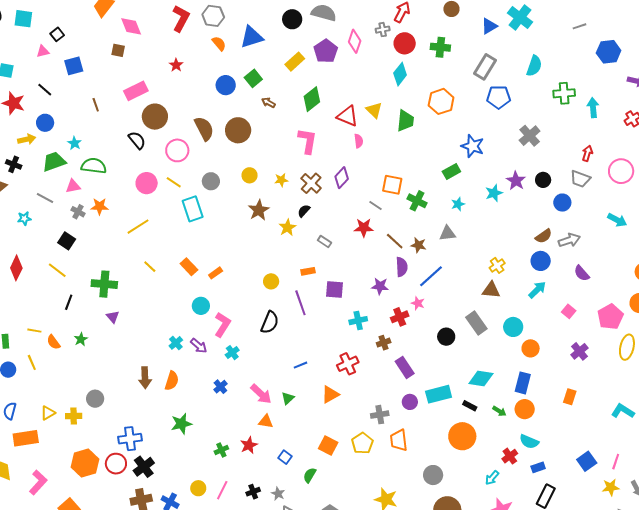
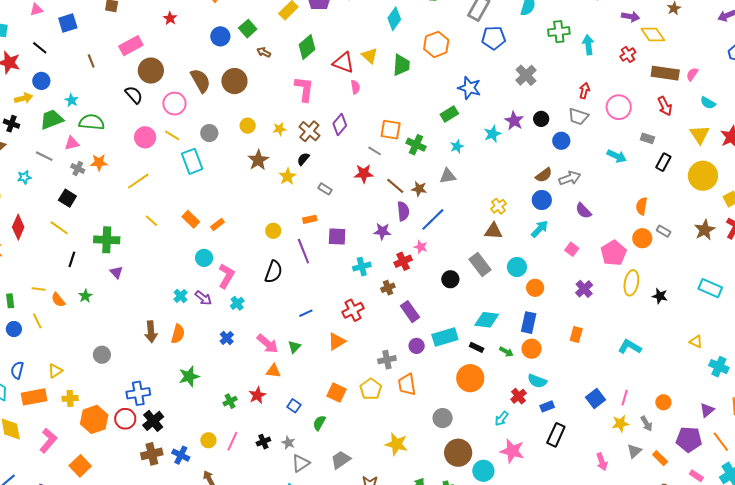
yellow cross: (74, 416) -> (70, 398), moved

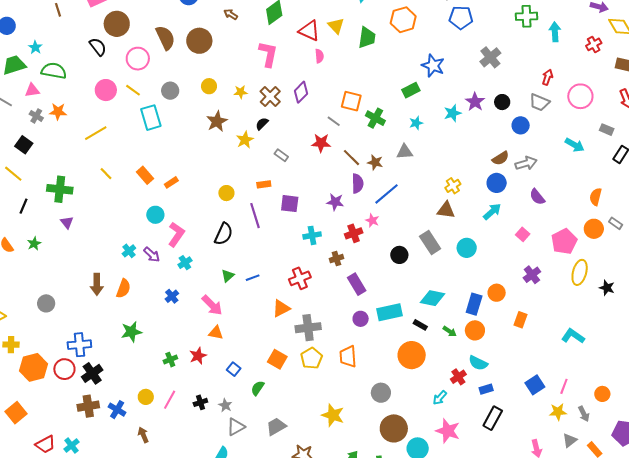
orange circle: (535, 288) -> (497, 293), moved
green triangle: (294, 347) -> (228, 276), moved
gray cross: (387, 360) -> (308, 328), moved, size x1.4

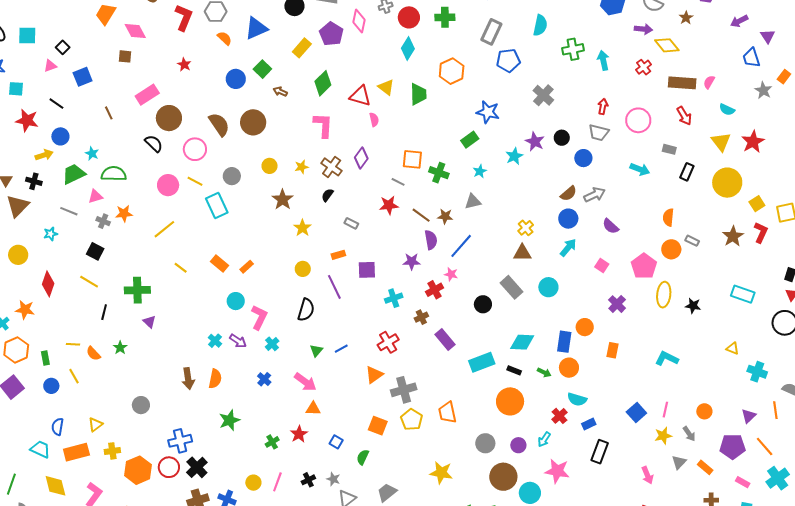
yellow star: (245, 140) -> (302, 228), moved
purple circle: (361, 319) -> (518, 445), moved

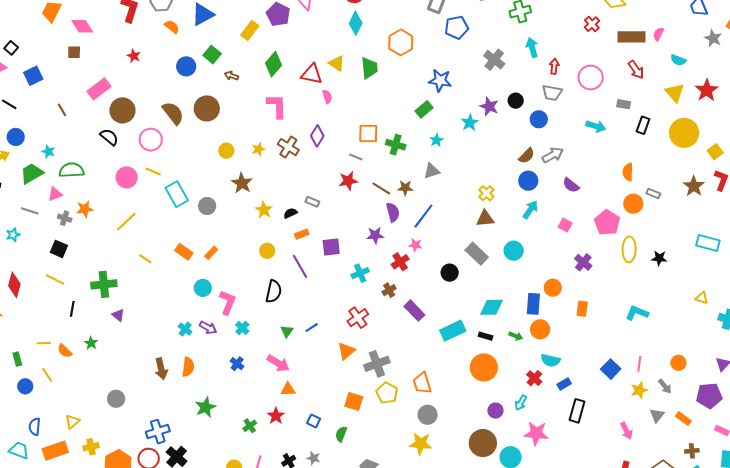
cyan arrow: (603, 60) -> (532, 48), moved
gray circle: (232, 176) -> (207, 206), moved
black semicircle: (327, 195) -> (290, 213), moved, turned 32
gray circle: (485, 443) -> (428, 415), moved

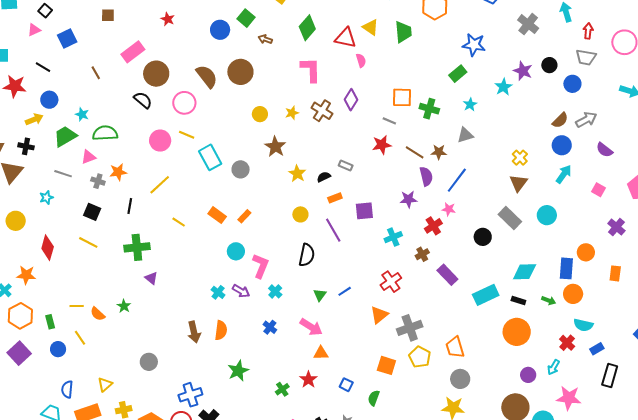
brown triangle: (485, 219) -> (518, 183), turned -48
black line: (72, 309) -> (130, 206), moved

